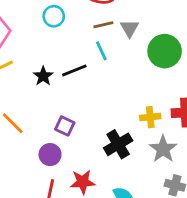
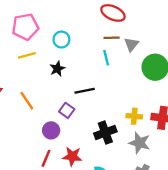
cyan circle: (54, 16) -> (61, 40), moved
black line: (74, 70) -> (85, 91), moved
gray star: (163, 149) -> (139, 143), turned -30

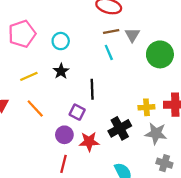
yellow line: (27, 55) -> (29, 76), moved
black line: (85, 91) -> (92, 89), turned -72
red star: (72, 156) -> (89, 142), moved

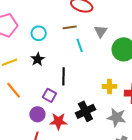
brown line: (111, 31) -> (70, 27), moved
yellow cross: (146, 107) -> (110, 86), moved

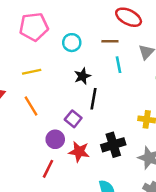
black star: (38, 59) -> (82, 76), moved

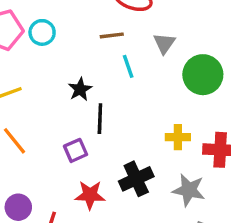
cyan circle: (72, 43) -> (42, 32), moved
purple square: (73, 119) -> (76, 150), turned 35
purple circle: (55, 139) -> (18, 207), moved

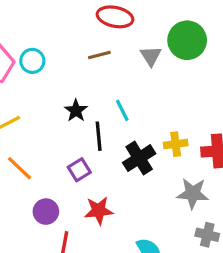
cyan line: (128, 66) -> (122, 110), moved
green circle: (203, 75) -> (187, 40), moved
black cross: (136, 179) -> (139, 158), moved
purple circle: (18, 207) -> (46, 212), moved

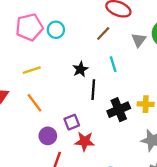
brown line: (99, 55) -> (103, 33), turned -42
cyan line: (122, 110) -> (113, 64), moved
purple square: (79, 170) -> (72, 122), moved

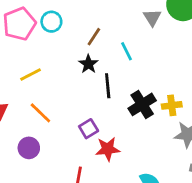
brown line: (103, 33) -> (94, 37), moved
yellow cross: (146, 104) -> (172, 105), moved
purple circle: (48, 136) -> (29, 148), moved

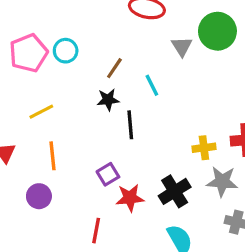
black star: (88, 64) -> (108, 100), turned 30
black cross: (142, 104) -> (175, 191), moved
orange line: (40, 113) -> (52, 156), turned 40

